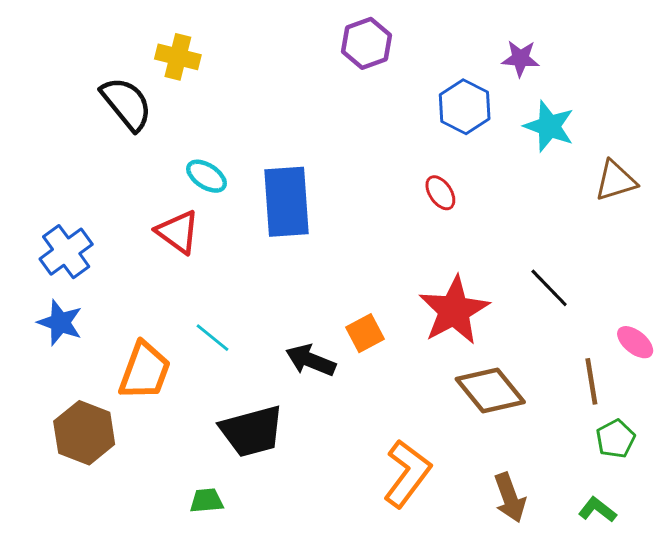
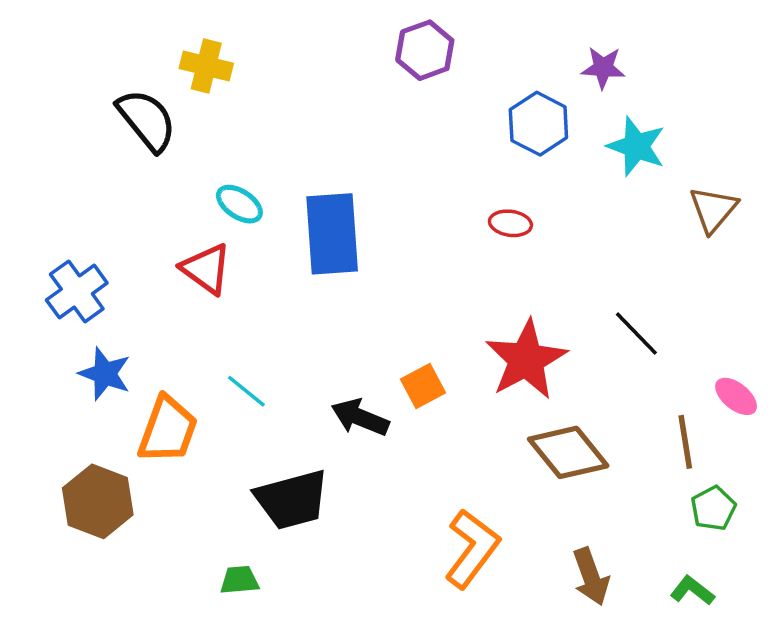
brown triangle: (616, 181) -> (713, 209), turned -33
red ellipse: (440, 193) -> (510, 223), turned -48
blue star: (60, 323) -> (105, 374), moved

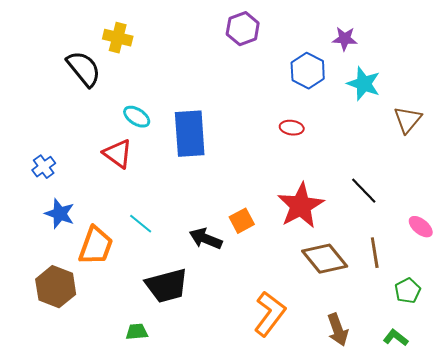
blue cross: (77, 292) -> (44, 167), size x0.7
brown line: (685, 442) -> (375, 253), moved

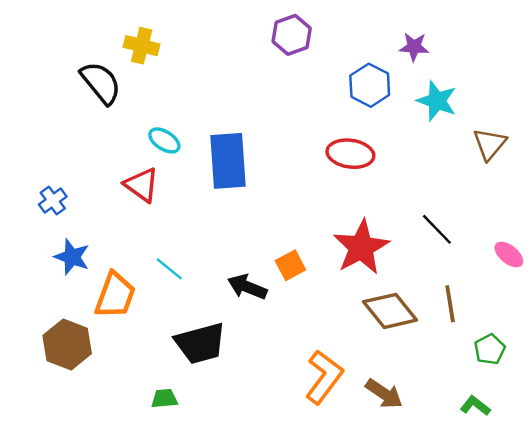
red ellipse: (292, 128) -> (350, 154), size x1.6
pink ellipse: (421, 227) -> (509, 254), moved
brown arrow: (338, 330) -> (384, 394), moved, turned -36

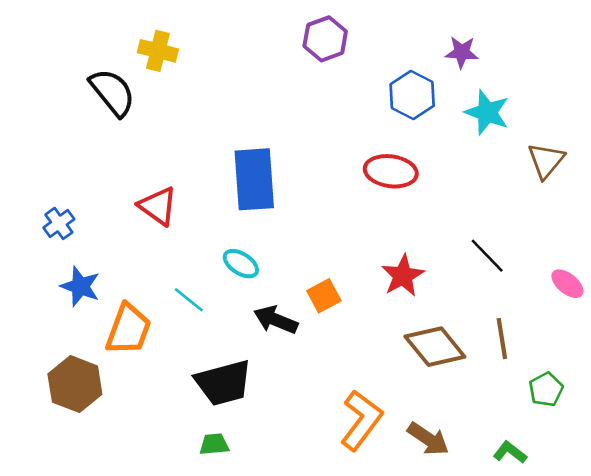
cyan ellipse: (164, 140) -> (241, 264), moved
red star: (361, 247) -> (403, 276), size x0.7
green trapezoid: (164, 399) -> (214, 444), moved
green L-shape: (475, 406) -> (510, 452), moved

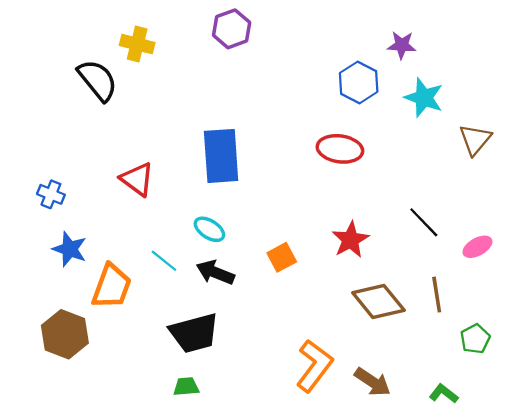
purple hexagon: (325, 39) -> (232, 29), moved
blue cross: (59, 223) -> (51, 194), turned -32
pink ellipse: (567, 284) -> (477, 247), moved, turned -68
black arrow: (276, 320) -> (215, 272), moved

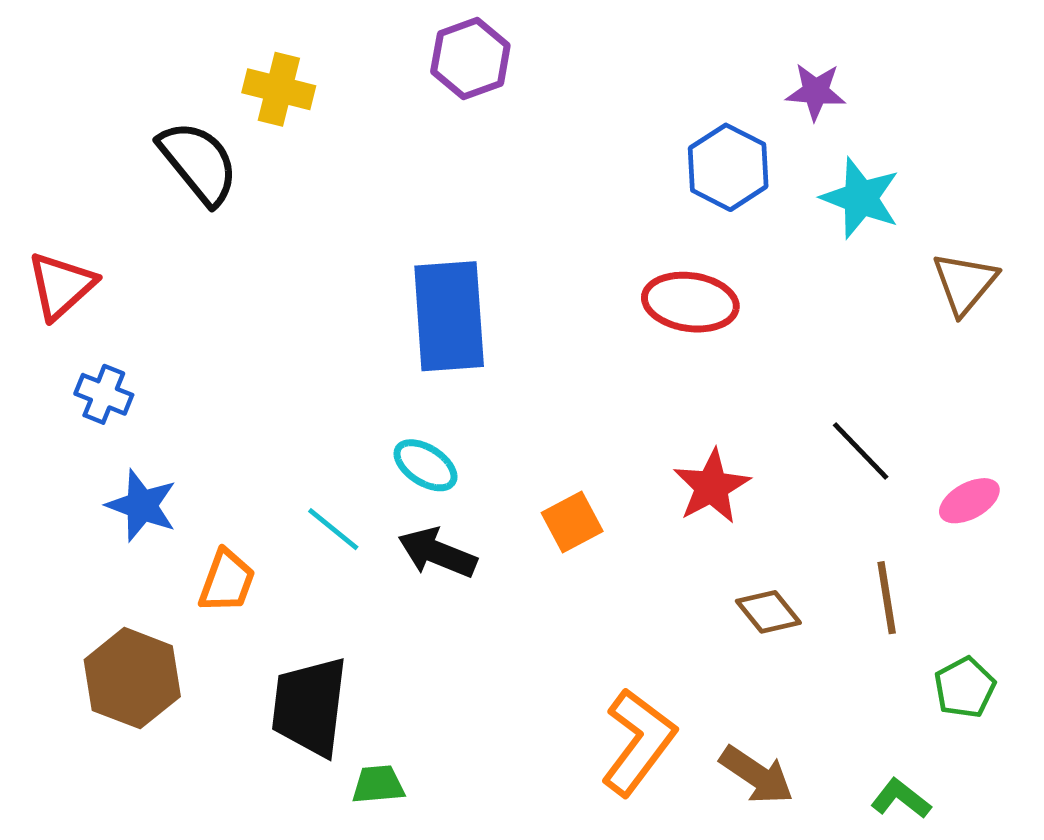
red triangle: (137, 179) -> (61, 286), moved, turned 42
orange trapezoid: (112, 286) -> (227, 581), size x0.7
brown diamond: (378, 302) -> (768, 612), size x0.6
black trapezoid: (194, 333) -> (310, 706), moved, turned 112

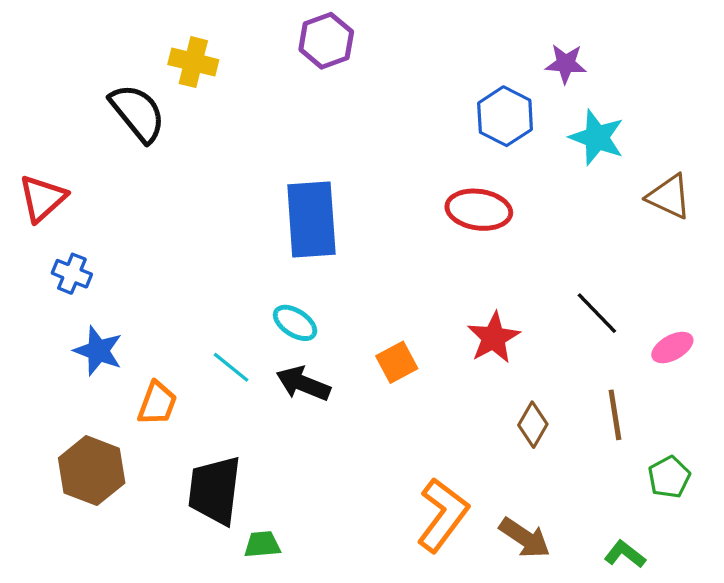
brown triangle: (965, 283) -> (669, 197), turned -45
brown diamond: (768, 612) -> (533, 425), turned 69

